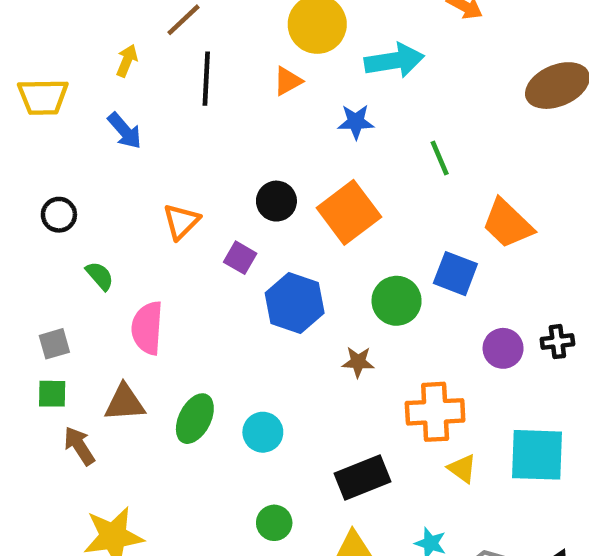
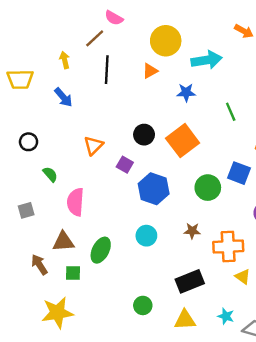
yellow arrow: (127, 61) -> (65, 60), turned -35
brown star: (358, 362) -> (192, 231), moved
green square: (52, 394) -> (73, 273), moved
cyan circle: (263, 432) -> (146, 236), moved

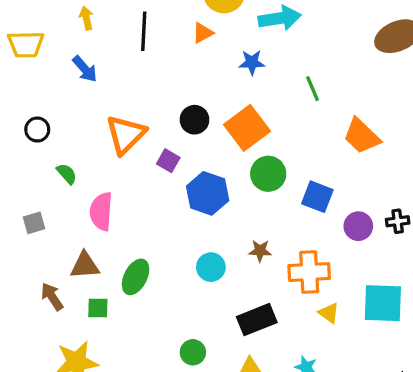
orange triangle: (93, 145) -> (126, 134), size x1.5
blue square: (239, 173) -> (317, 197), moved
green circle: (208, 188) -> (268, 174), moved
cyan circle: (146, 236) -> (211, 267), moved

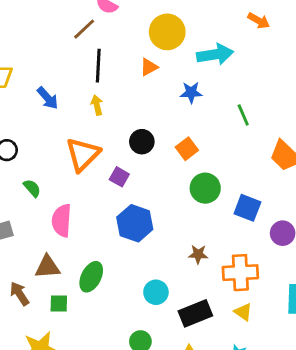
yellow arrow: (86, 18) -> (97, 105), moved
orange square: (247, 128) -> (187, 149), size x0.6
blue hexagon: (208, 193) -> (135, 223), moved
cyan circle: (211, 267) -> (156, 292), moved
yellow triangle: (329, 313) -> (243, 312), moved

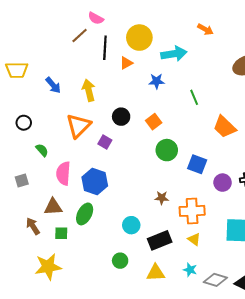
black line: (98, 66) -> (105, 48), moved
yellow arrow: (97, 105) -> (89, 90), size x1.5
blue hexagon: (135, 223) -> (95, 182), moved

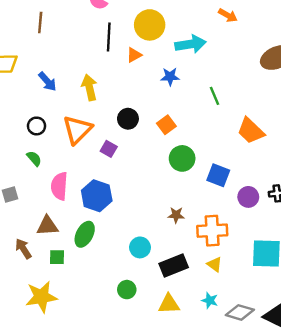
brown line: (80, 35) -> (40, 23), moved, turned -42
black circle: (24, 123) -> (37, 126), moved

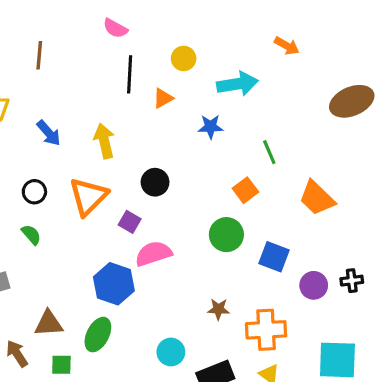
yellow circle: (150, 25) -> (184, 58), size x0.6
orange square: (166, 125) -> (245, 190), moved
pink semicircle: (59, 186) -> (153, 254), moved, turned 68

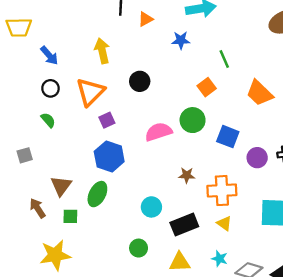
blue arrow: (49, 133) -> (49, 56), moved
purple square: (130, 222) -> (107, 120), moved, turned 35
pink semicircle: (153, 254) -> (159, 132), moved
brown triangle: (49, 323) -> (61, 186), turned -50

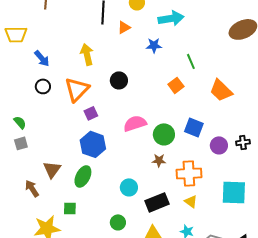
green semicircle: (48, 120) -> (20, 122), moved
green circle: (193, 120) -> (164, 134), moved
green square: (70, 216) -> (70, 208), moved

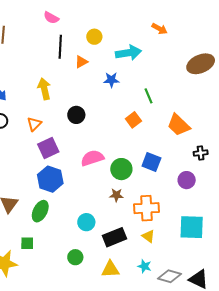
orange triangle: (77, 89) -> (34, 124), size x0.6
purple square: (91, 113) -> (48, 148), size x1.5
black cross: (243, 142) -> (201, 153), moved
purple circle: (219, 145) -> (187, 180), moved

